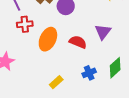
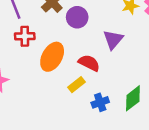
purple triangle: (103, 32) -> (113, 40), moved
yellow rectangle: (56, 82) -> (76, 85), moved

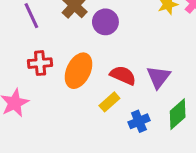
red cross: (25, 36) -> (40, 63), moved
purple triangle: (113, 40) -> (158, 77), moved

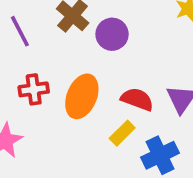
blue cross: (139, 121) -> (160, 155), size x1.4

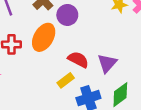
orange ellipse: (82, 96) -> (44, 37), moved

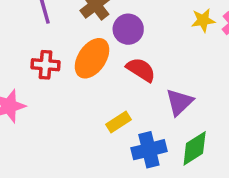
red semicircle: (78, 60) -> (141, 70), moved

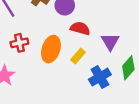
orange ellipse: (92, 58) -> (51, 49), moved
yellow rectangle: (118, 122) -> (78, 56), moved

